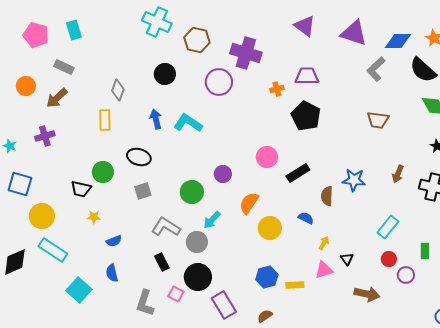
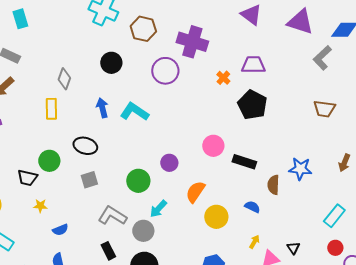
orange cross: (277, 89) -> (223, 78), turned -32
black rectangle: (298, 173) -> (244, 162), turned 50
yellow arrow: (324, 243) -> (254, 242), moved

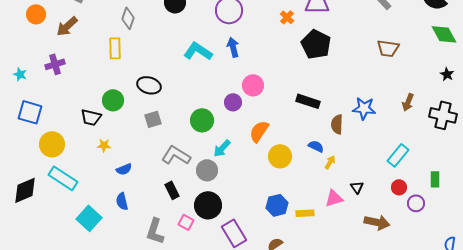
blue arrow: (102, 108) -> (233, 47), moved
pink circle: (213, 146) -> (253, 85), moved
yellow arrow: (254, 242) -> (330, 162), moved

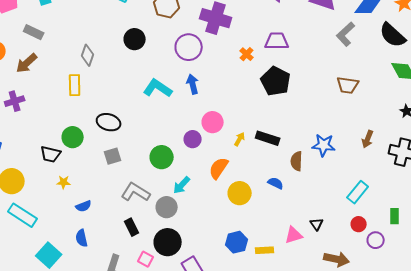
yellow arrow: (330, 162) -> (240, 139), moved

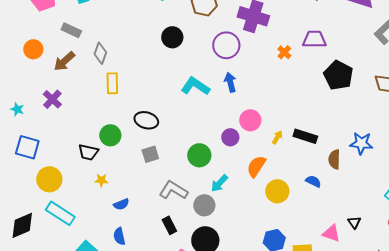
gray diamond: (88, 55) -> (100, 53), moved
black pentagon: (276, 81) -> (338, 75), moved
purple cross: (15, 101) -> (52, 99), turned -30
pink triangle: (294, 235) -> (331, 233), turned 36

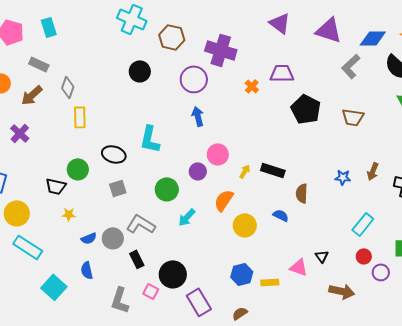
cyan L-shape: (195, 86) -> (150, 139), moved, turned -112
blue star: (361, 143) -> (343, 177), moved, size x0.7
gray circle: (204, 205) -> (113, 238), moved

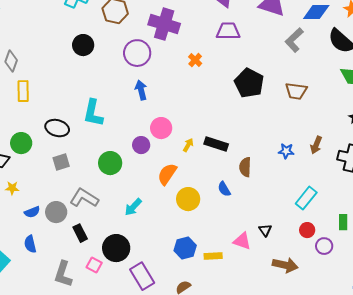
purple trapezoid: (282, 73) -> (228, 31), moved
blue semicircle: (281, 215) -> (224, 189), turned -147
cyan arrow: (187, 217) -> (133, 207), moved

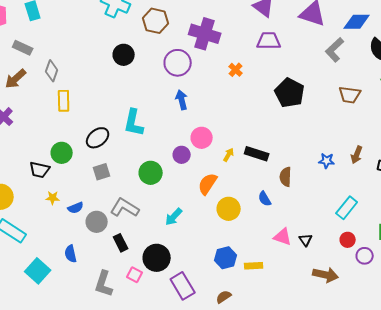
brown trapezoid: (296, 91) -> (350, 95), moved
black ellipse: (57, 128) -> (98, 138), turned -55
blue semicircle: (32, 212) -> (76, 208), moved
pink triangle: (242, 241) -> (283, 237), moved

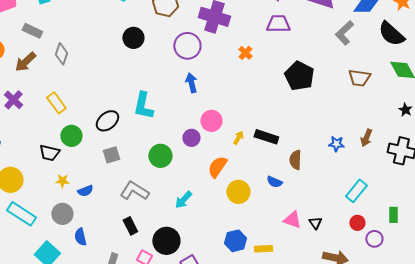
yellow rectangle: (64, 101) -> (56, 103), moved, turned -35
blue semicircle: (265, 199) -> (274, 182), turned -35
gray circle: (97, 222) -> (62, 214), moved

